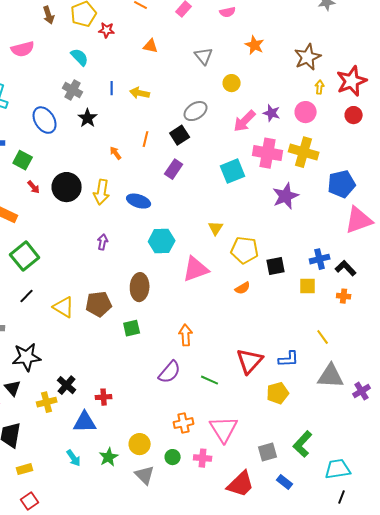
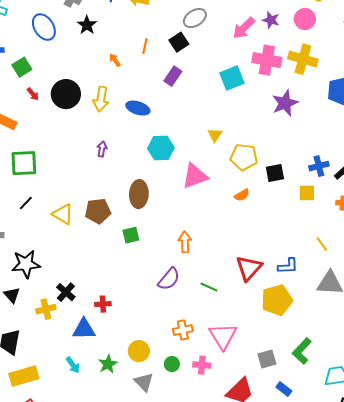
green square: (23, 160) -> (22, 67), turned 30
green square: (25, 256) -> (24, 163), turned 36
yellow pentagon: (278, 393) -> (277, 300), size x1.4
yellow rectangle: (25, 469) -> (24, 376), size x1.8

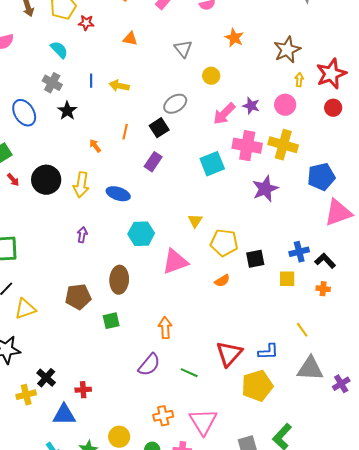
yellow triangle: (63, 214) -> (25, 309), moved, turned -50

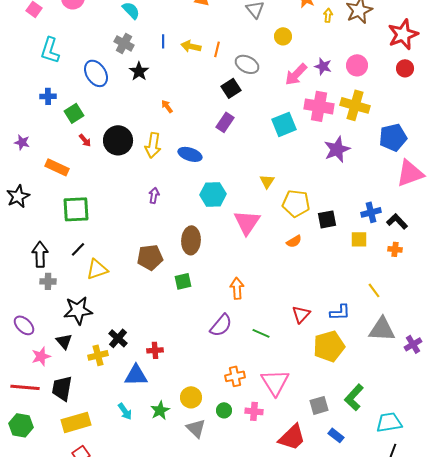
yellow arrow: (299, 80) -> (328, 15), moved
gray ellipse: (175, 104) -> (247, 64), turned 60
orange line: (125, 132) -> (217, 49), moved
pink triangle: (175, 262) -> (247, 222), turned -36
red triangle: (229, 354) -> (301, 314), size x0.7

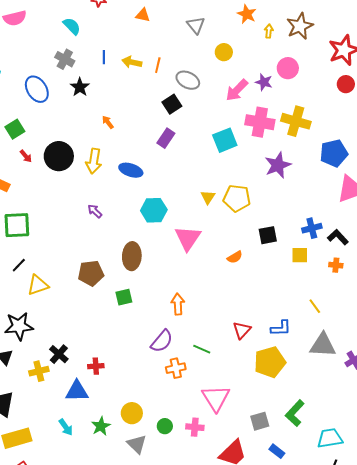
pink circle: (357, 65) -> (288, 68), moved
purple arrow: (154, 195) -> (95, 211), turned -56
yellow pentagon: (296, 203) -> (237, 198), moved
orange cross: (235, 376) -> (176, 368), moved

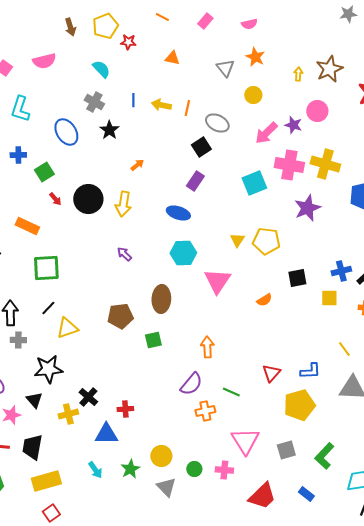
orange star: (247, 14) -> (255, 57), moved
orange arrow: (108, 122) -> (137, 165), turned 88
blue ellipse: (131, 170) -> (178, 213), moved
gray square: (260, 421) -> (286, 450), moved

